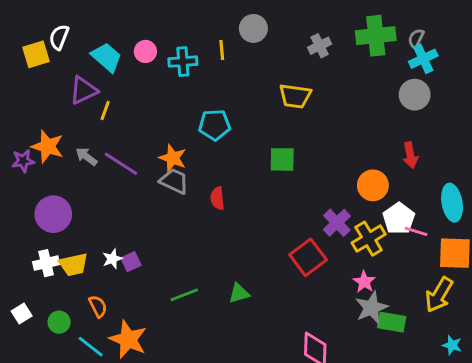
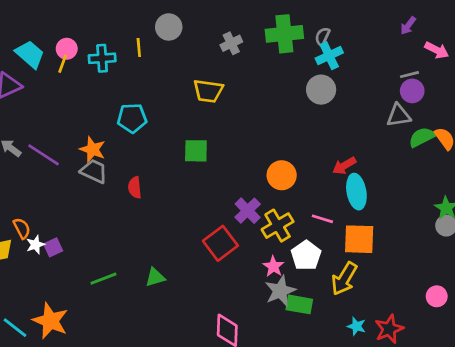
yellow line: (105, 110) -> (63, 64), moved
red arrow: (410, 155) -> (344, 166), moved, turned 70
white pentagon: (399, 218) -> (306, 256), moved
orange semicircle: (98, 306) -> (22, 228), moved

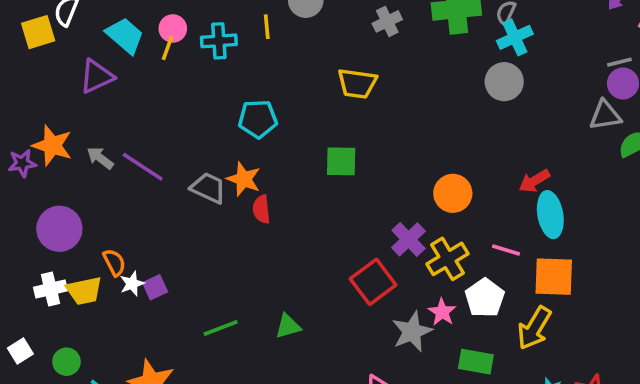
orange star: (93, 149) -> (244, 179), moved
gray star: (280, 291) -> (412, 332), moved

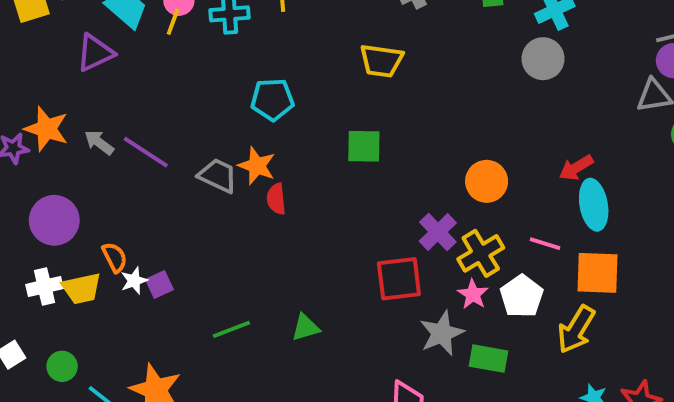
red square: (373, 282) -> (399, 279), turned 30
pink star: (442, 312) -> (473, 294), moved
green rectangle: (476, 362) -> (488, 359), moved

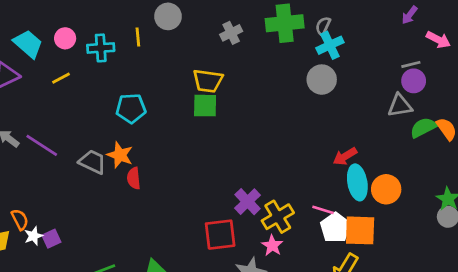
yellow line: (173, 22) -> (61, 78), moved, turned 42
green square: (364, 146) -> (205, 106), moved
orange circle: (487, 181) -> (386, 189), moved
white pentagon: (522, 296) -> (335, 228), moved

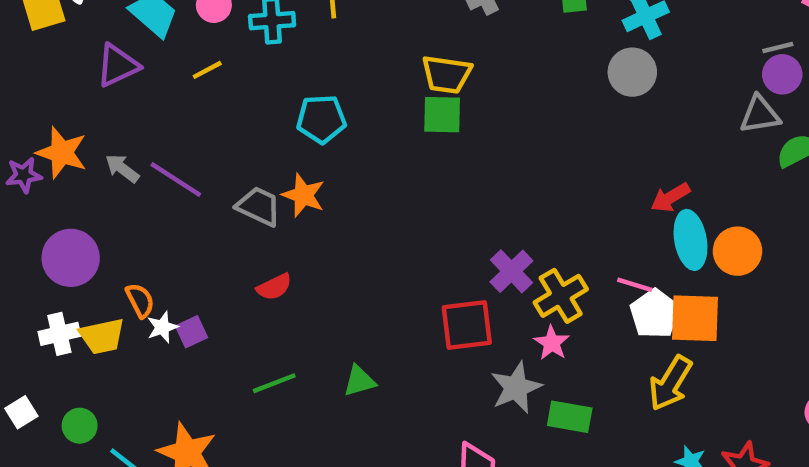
red semicircle: (134, 178) -> (274, 287), moved, turned -110

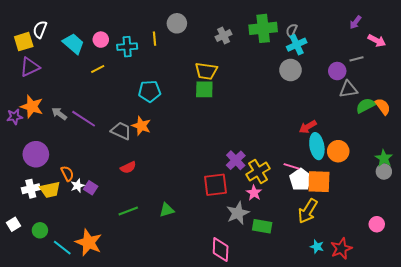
purple triangle: (118, 65) -> (30, 67), moved
purple circle: (782, 74) -> (337, 71), moved
purple square: (191, 332) -> (91, 188), turned -32

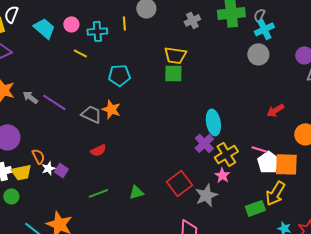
yellow line: (98, 69) -> (80, 53), moved, turned 56
cyan ellipse: (317, 146) -> (213, 122), moved
red square: (215, 185) -> (179, 183), moved, turned -30
green rectangle: (262, 226) -> (255, 208), moved, turned -30
green circle: (40, 230) -> (11, 196), moved

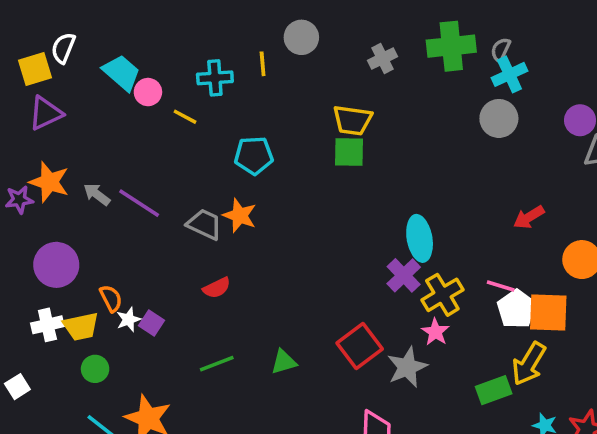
pink circle: (71, 24) -> (148, 92), moved
green circle: (11, 196) -> (95, 369), moved

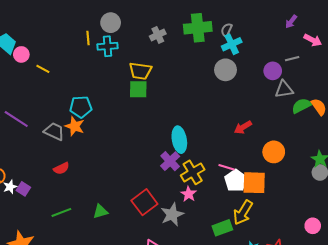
cyan cross: (215, 78) -> (108, 46), moved
cyan pentagon: (254, 156) -> (81, 107), moved

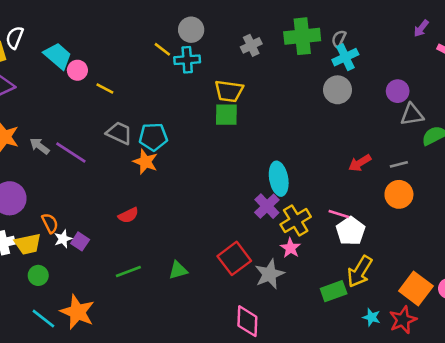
yellow line: (88, 38) -> (162, 49), turned -48
gray line: (292, 59) -> (399, 164), moved
gray trapezoid: (54, 131) -> (119, 133), moved
orange square: (254, 183) -> (416, 288), moved, turned 35

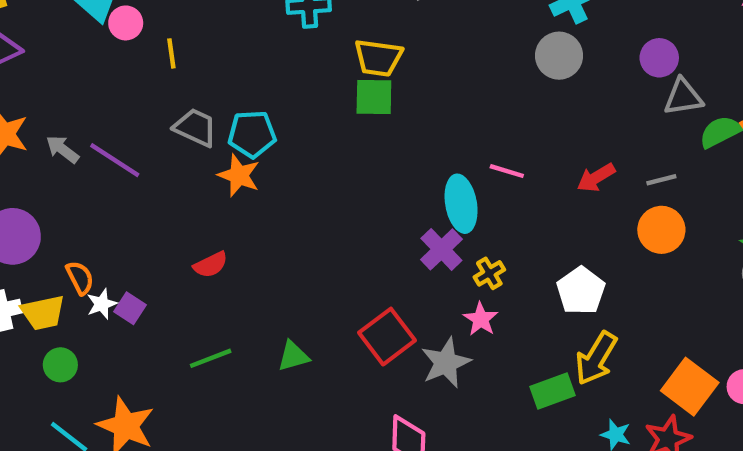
yellow line: (105, 89) -> (171, 53), turned 54
pink line: (339, 214) -> (507, 171), moved
yellow cross: (296, 221) -> (489, 273), size x0.6

